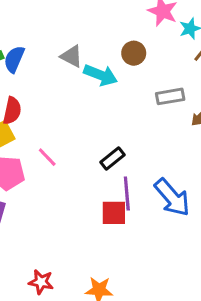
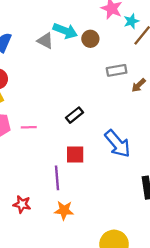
cyan arrow: (101, 75) -> (65, 31), moved
pink line: (47, 157) -> (29, 127), moved, turned -49
purple line: (127, 194) -> (57, 178), moved

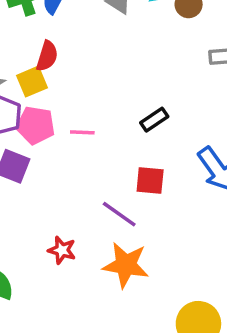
purple line: (57, 178) -> (119, 214), turned -55
orange star: (64, 210) -> (126, 265), size x1.5

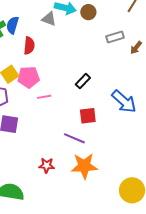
red semicircle: (47, 56) -> (29, 46), moved
pink pentagon: (36, 125) -> (28, 77), moved

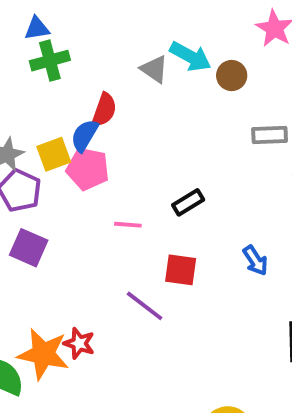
blue semicircle: (12, 25) -> (85, 135), moved
pink line: (44, 97) -> (128, 225), moved
blue arrow: (124, 101) -> (255, 260), size x0.6
orange star: (84, 166) -> (43, 354), moved

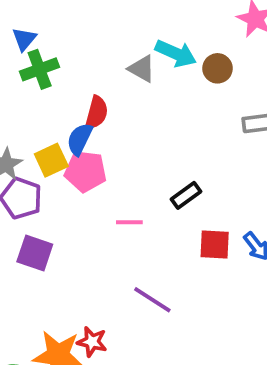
blue triangle: (37, 28) -> (24, 39), turned -36
red square: (181, 270) -> (215, 244), moved

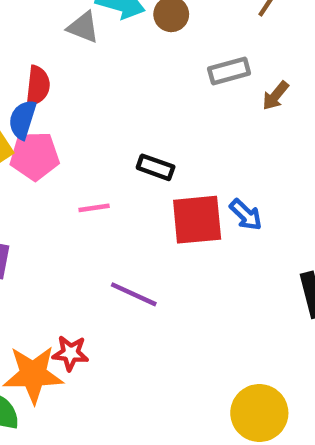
black rectangle: (186, 195) -> (156, 167), turned 64
red square: (215, 244) -> (197, 220), size x1.4

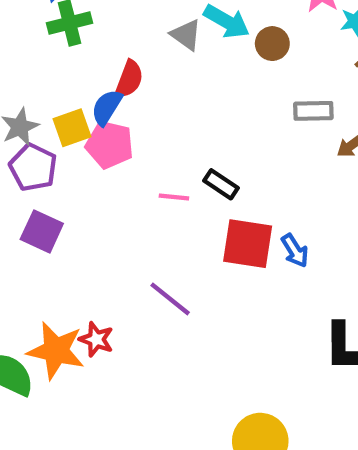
pink line: (94, 208) -> (174, 197), moved

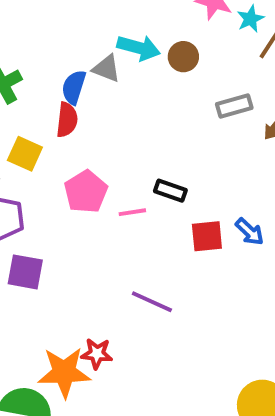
blue semicircle: (107, 107) -> (74, 87), moved
yellow square: (72, 128) -> (25, 154), moved, turned -32
pink pentagon: (110, 145) -> (86, 192), moved, turned -30
red square: (248, 244) -> (207, 236), size x0.7

